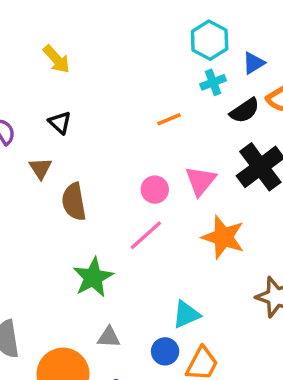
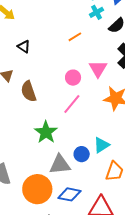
black triangle: (60, 123) -> (24, 47), moved
gray triangle: (109, 337) -> (60, 164), size x1.6
blue circle: (165, 351) -> (82, 154), moved

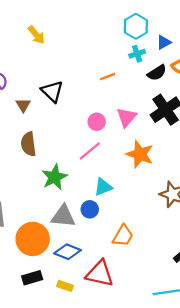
black triangle: (24, 47) -> (52, 91), moved, size x1.5
brown semicircle: (29, 91) -> (28, 144), moved
cyan triangle: (101, 145) -> (103, 187), moved

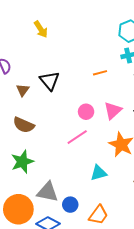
brown semicircle: (28, 144) -> (24, 125), turned -65
green star: (55, 177) -> (22, 162), moved
cyan triangle: (103, 187) -> (98, 173), moved
blue circle: (90, 209) -> (70, 205), moved

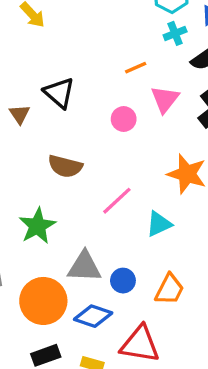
pink triangle: (113, 111) -> (165, 99), moved
pink circle: (86, 112) -> (124, 119), moved
brown semicircle: (24, 125) -> (65, 166), moved
pink line: (77, 137) -> (117, 201), moved

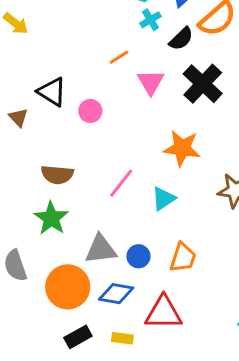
pink circle: (124, 119) -> (90, 111), moved
brown semicircle: (65, 166) -> (57, 175), moved

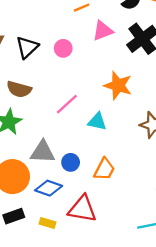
pink triangle: (151, 82) -> (103, 31), turned 30
black triangle: (52, 92) -> (27, 47), moved, turned 35
pink circle: (90, 111) -> (63, 48), moved
cyan triangle: (163, 199) -> (97, 122), turned 36

